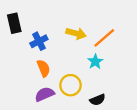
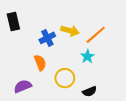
blue cross: (39, 41) -> (47, 38), moved
purple semicircle: (45, 94) -> (23, 86), moved

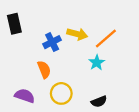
yellow circle: (65, 78) -> (61, 93), moved
purple semicircle: (23, 86) -> (25, 96), turned 42

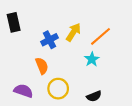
yellow arrow: (77, 34) -> (73, 32), turned -72

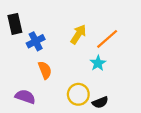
blue cross: (49, 40) -> (36, 41), moved
yellow circle: (58, 89) -> (78, 94), moved

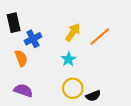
cyan star: (98, 63) -> (68, 59), moved
orange semicircle: (45, 70) -> (21, 58), moved

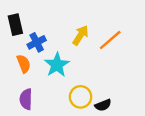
cyan star: (68, 59) -> (57, 65), moved, size x1.5
purple semicircle: (23, 90) -> (26, 99), turned -108

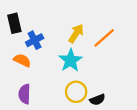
orange semicircle: (24, 64) -> (22, 60), turned -42
cyan star: (57, 65) -> (70, 60), moved

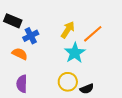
black rectangle: (14, 23) -> (13, 21), turned -54
cyan star: (70, 60) -> (75, 53), moved

